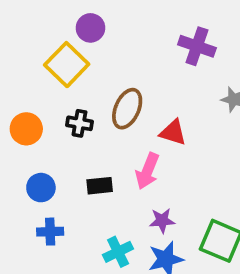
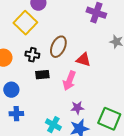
black rectangle: (100, 186) -> (42, 75), moved
cyan cross: (118, 252) -> (53, 125), turned -35

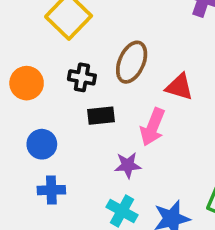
purple star: (77, 108) -> (128, 165), moved

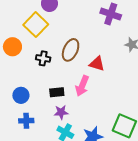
orange circle: (27, 83) -> (12, 47), moved
black rectangle: (101, 116) -> (57, 92), moved
purple star: (128, 165) -> (61, 112), moved

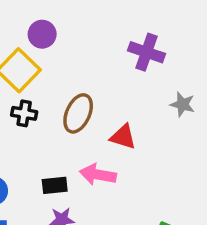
black cross: (43, 58) -> (24, 113), moved
pink arrow: (82, 86) -> (98, 175), turned 78

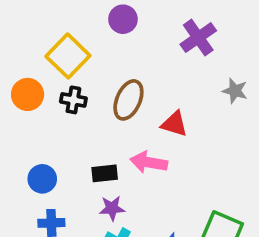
purple circle: (42, 34) -> (123, 19), moved
purple cross: (147, 52) -> (198, 38), turned 36

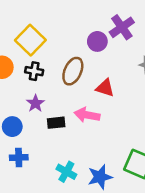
purple circle: (123, 19) -> (97, 41), moved
purple star: (112, 208) -> (35, 103), moved, turned -30

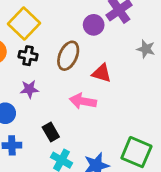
purple star: (35, 103) -> (29, 89), turned 30
black rectangle: (56, 123) -> (51, 132), moved, turned 66

